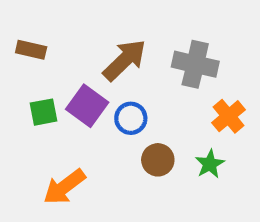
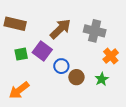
brown rectangle: (31, 50) -> (15, 24), size x1.5
blue circle: (131, 118) -> (61, 66), moved
orange arrow: (64, 187) -> (19, 90), moved

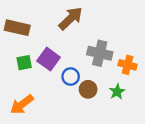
brown arrow: (60, 29) -> (71, 18), moved
gray cross: (95, 31) -> (100, 53), moved
orange cross: (111, 56) -> (128, 65), turned -35

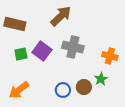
gray cross: (100, 53) -> (73, 47), moved
blue circle: (71, 77) -> (63, 90), moved
brown circle: (88, 89) -> (84, 87), moved

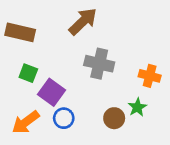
purple square: (42, 51) -> (51, 92), moved
green square: (21, 54) -> (28, 73), turned 32
blue circle: (63, 90) -> (64, 118), moved

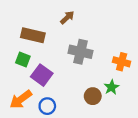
brown arrow: (83, 21) -> (67, 17), size x0.6
brown rectangle: (20, 32) -> (33, 35), moved
blue circle: (64, 118) -> (47, 106), moved

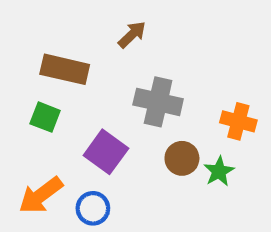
purple square: (42, 75) -> (106, 152), moved
brown circle: (93, 96) -> (182, 158), moved

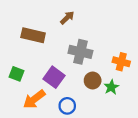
green square: (45, 117) -> (16, 74), moved
orange arrow: (41, 195) -> (34, 99), moved
blue circle: (93, 208) -> (67, 106), moved

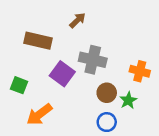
purple square: (54, 77) -> (62, 74), moved
blue circle: (67, 106) -> (107, 122), moved

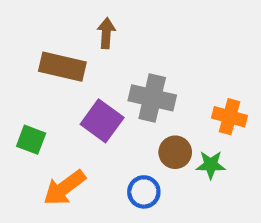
brown arrow: (77, 20) -> (106, 33), moved, turned -42
green star: (128, 100) -> (211, 165), turned 30
blue circle: (107, 122) -> (144, 192), moved

